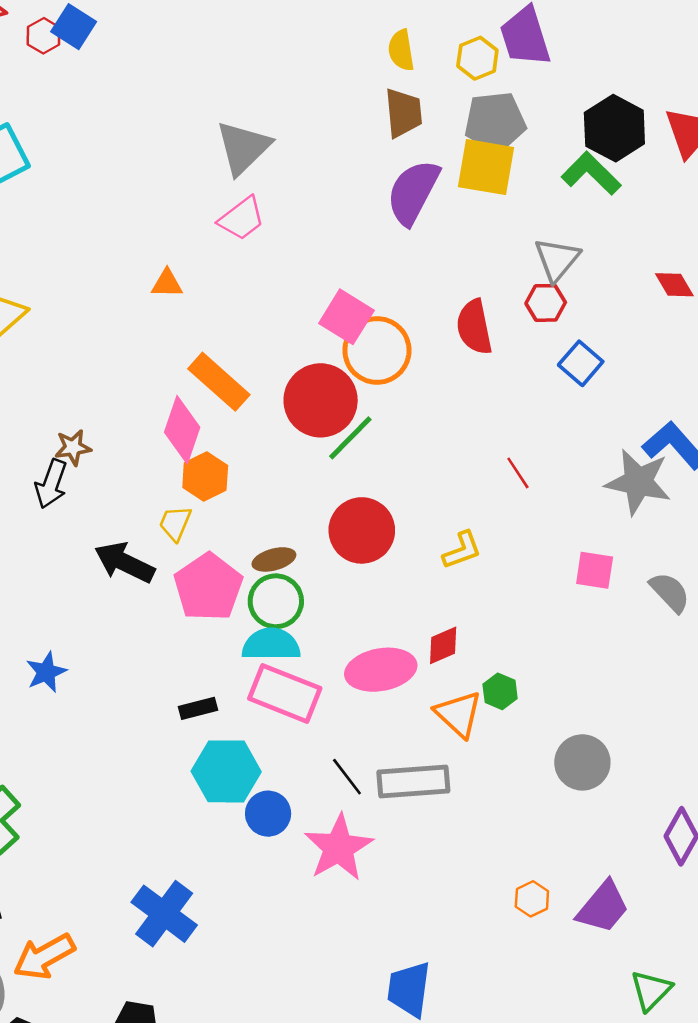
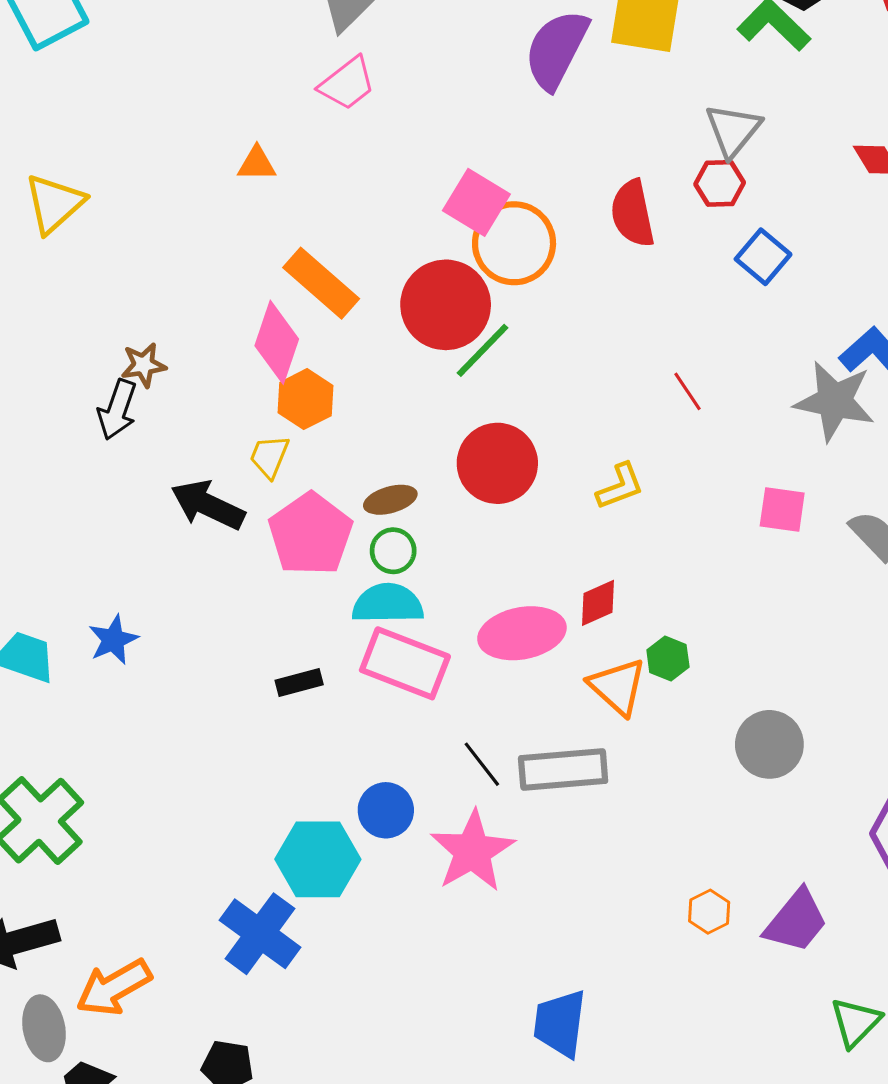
green circle: (276, 601) -> (393, 551), size x0.7
cyan hexagon: (226, 771) -> (318, 859), moved

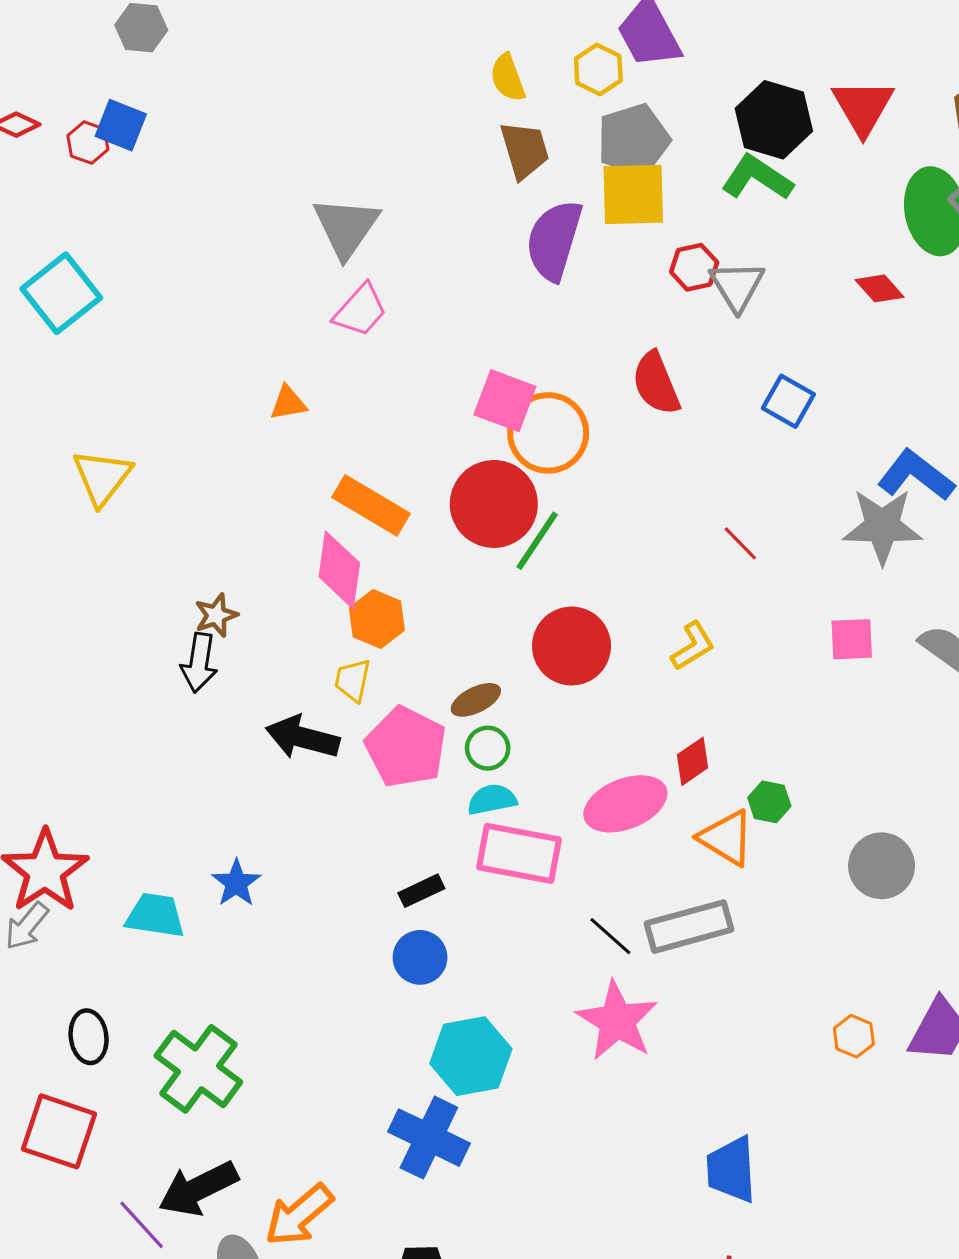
red hexagon: (720, 183) -> (694, 267), moved
cyan semicircle: (388, 604) -> (492, 800), size x0.7
blue circle: (386, 810) -> (420, 957), moved

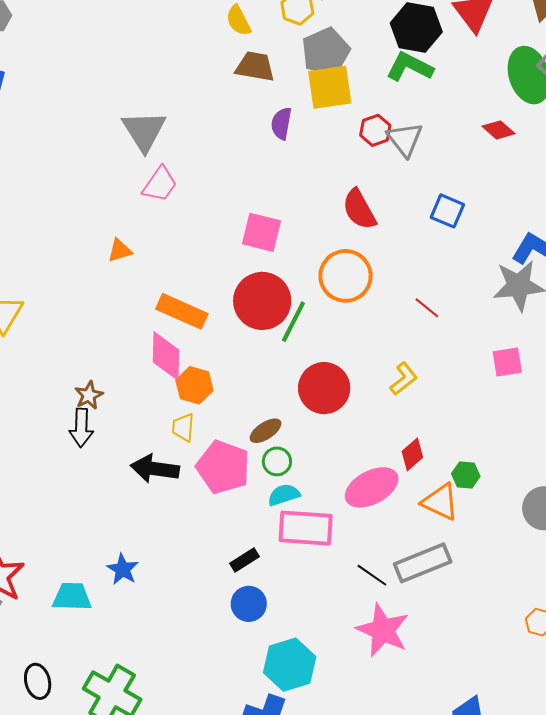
brown trapezoid: (525, 150) -> (255, 67), turned -57
purple semicircle: (554, 240) -> (281, 123), size x0.6
orange circle: (548, 433) -> (346, 276), moved

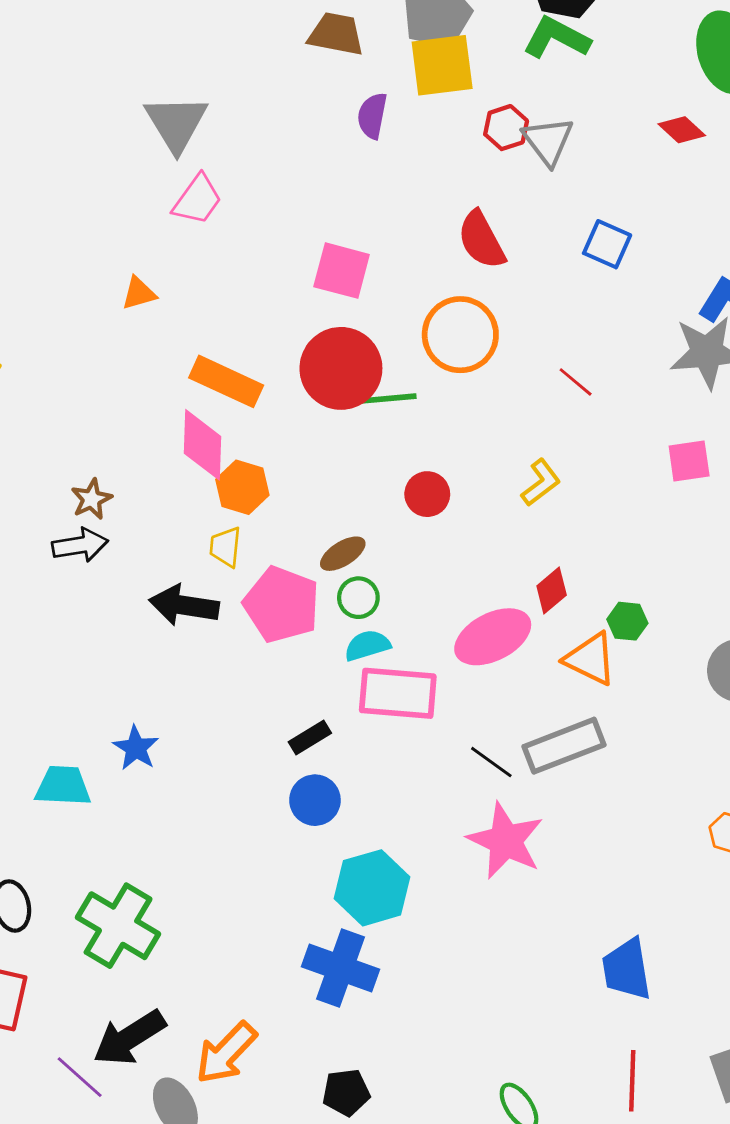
green line: (293, 322) -> (385, 399), turned 57
red circle: (324, 388) -> (427, 494), size x0.6
black arrow: (81, 428) -> (80, 545), turned -102

